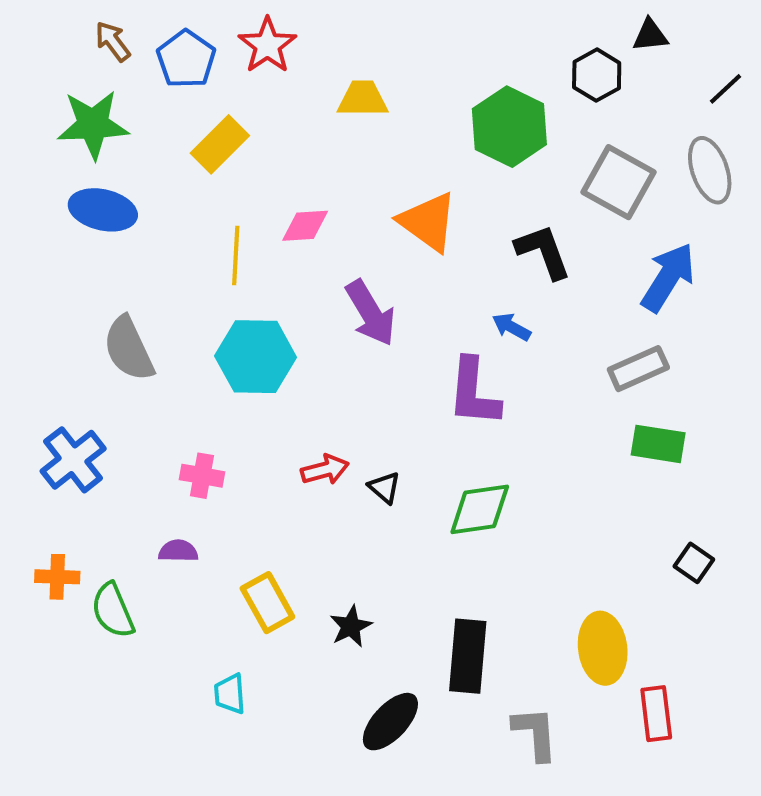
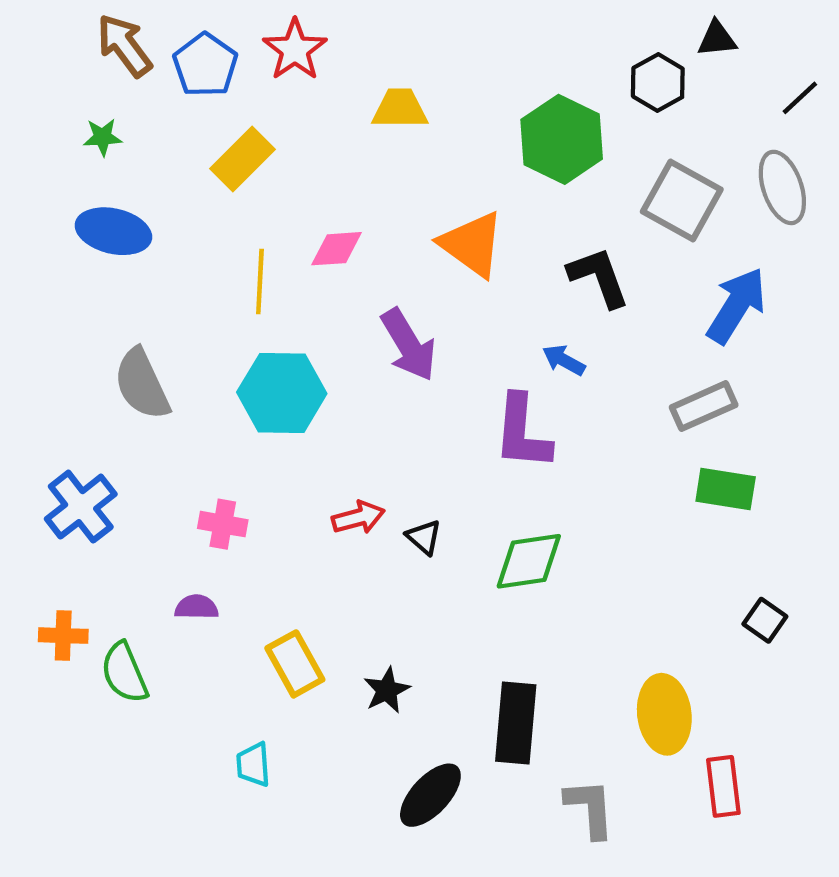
brown arrow: (113, 41) -> (124, 45), size x1.4
green star: (93, 125) -> (103, 137), size x0.5

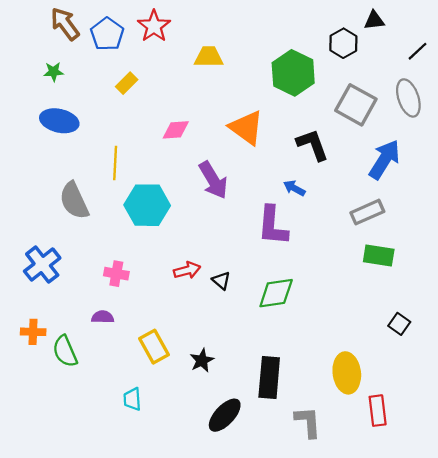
yellow rectangle: (242, 159) -> (127, 83), size x0.7
yellow line: (260, 281) -> (115, 163), moved

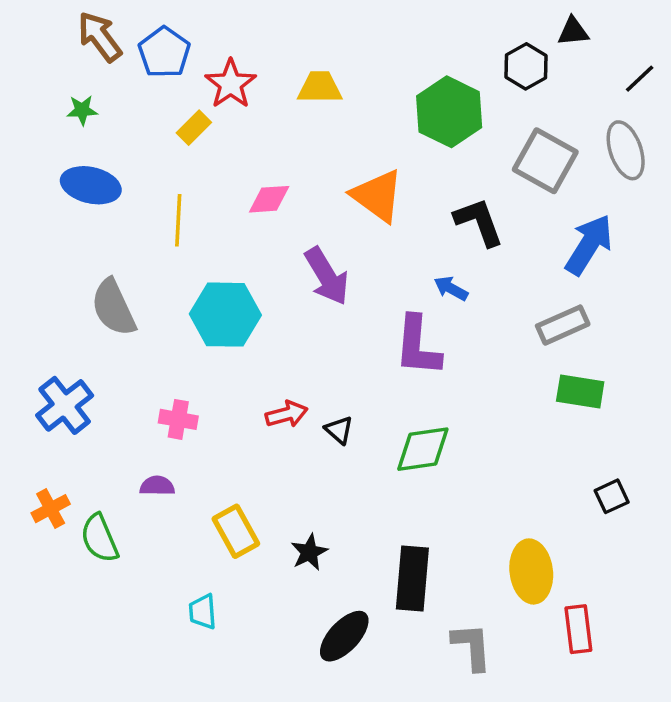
red star: (154, 26) -> (231, 84), moved
yellow line: (115, 163) -> (178, 220), moved
black square: (399, 324) -> (612, 496), turned 30
orange cross: (33, 332) -> (51, 509), turned -30

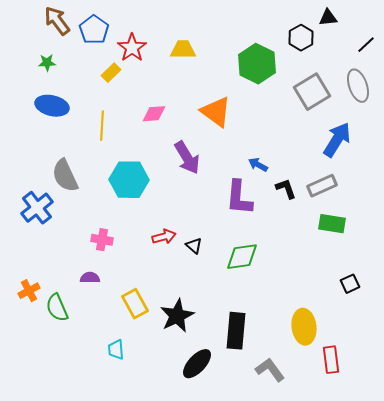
gray square: (545, 161) -> (312, 92), turned 30
black L-shape: (479, 222) -> (286, 189), moved, size x0.7
blue cross: (65, 405) -> (37, 208), moved
black star: (309, 552) -> (177, 316), size x1.6
gray L-shape: (472, 647) -> (270, 370), turned -32

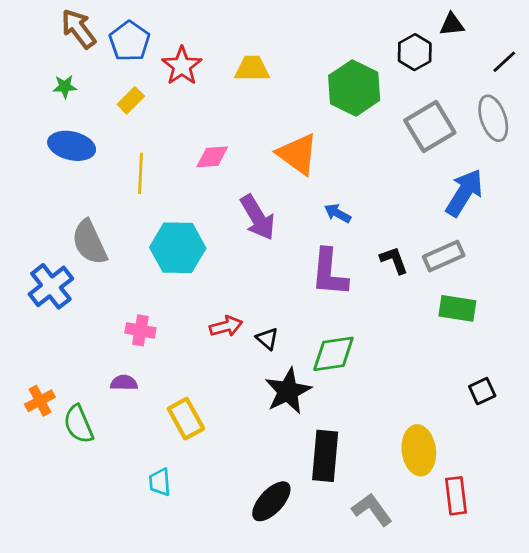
yellow rectangle: (111, 73) -> (131, 100), moved
blue arrow: (258, 165) -> (338, 213), moved
black star: (177, 316) -> (288, 391), moved

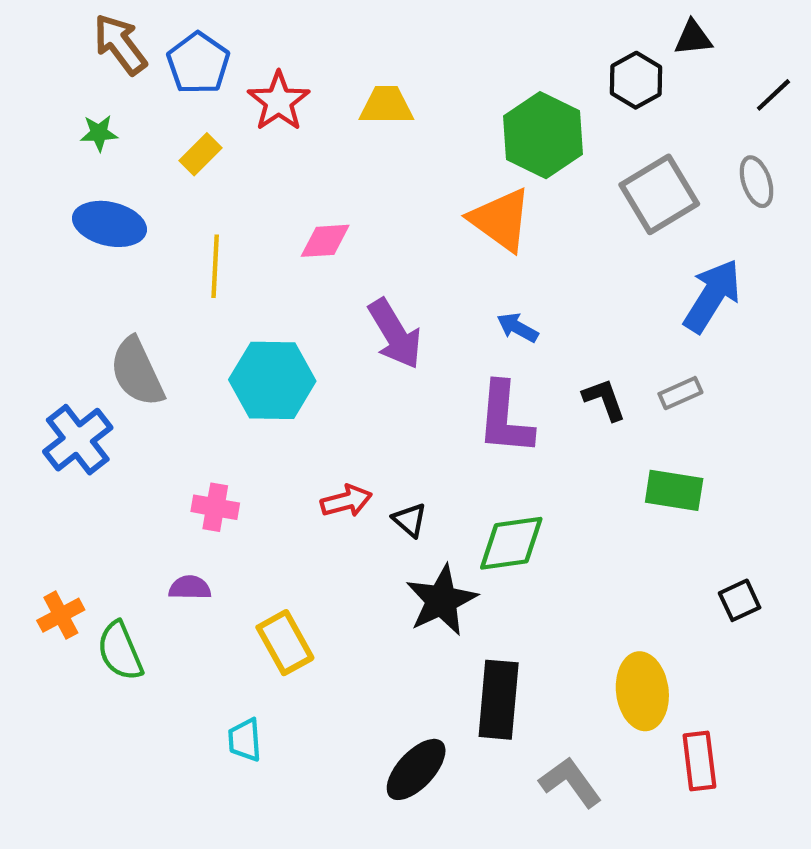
gray ellipse: (493, 118) -> (757, 182), size x0.7
orange triangle: (298, 154) -> (501, 220), moved
gray rectangle: (444, 256) -> (680, 393), size x0.7
green rectangle: (457, 308) -> (674, 490), moved

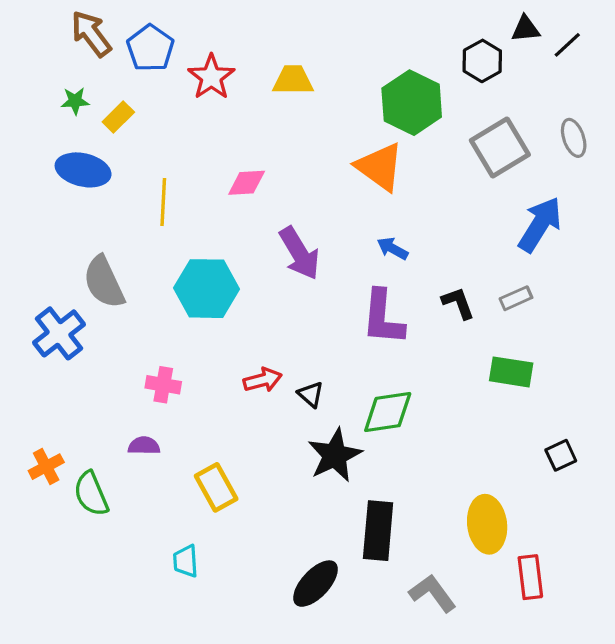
black line: (773, 95) -> (567, 45), moved
yellow rectangle: (200, 154) -> (118, 117), moved

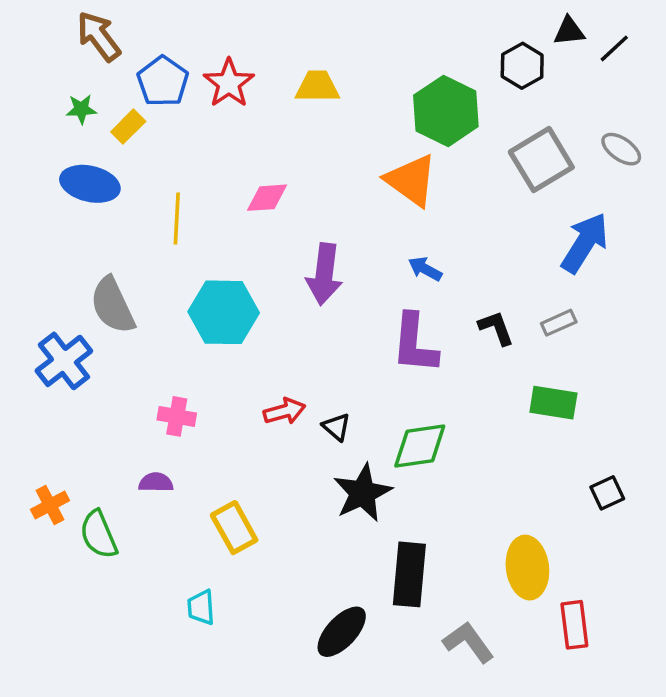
blue pentagon: (150, 48) -> (163, 81), moved
gray ellipse: (574, 138) -> (621, 149), turned -36
purple arrow: (299, 253) -> (324, 274), turned 38

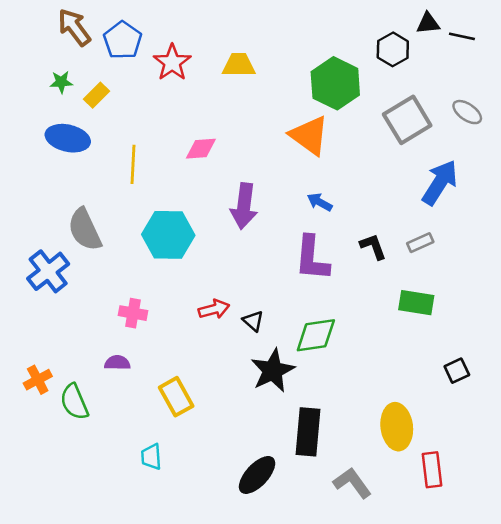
black line: (614, 48) -> (462, 36), turned 55
blue pentagon: (163, 81) -> (123, 40), moved

